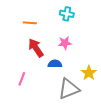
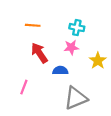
cyan cross: (67, 14) -> (77, 28), moved
yellow star: (89, 73) -> (98, 61), moved

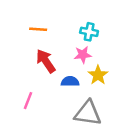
yellow star: (98, 61) -> (98, 75), moved
gray triangle: (76, 98) -> (88, 113), turned 30

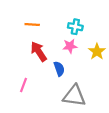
yellow star: (98, 75) -> (97, 51), moved
blue semicircle: (70, 81) -> (59, 69), turned 72

